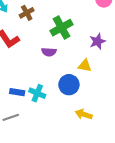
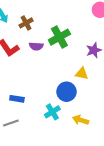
purple semicircle: (49, 52) -> (36, 46), moved
cyan cross: (37, 93) -> (52, 112), moved, turned 35

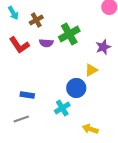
yellow triangle: (82, 73) -> (91, 70), turned -40
yellow arrow: (81, 120) -> (90, 129), moved

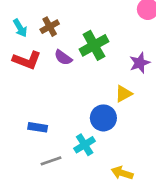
cyan arrow: (13, 13) -> (20, 28), moved
purple semicircle: (46, 43) -> (63, 58), turned 32
red L-shape: (19, 45) -> (27, 60), turned -35
gray line: (21, 119) -> (51, 161), moved

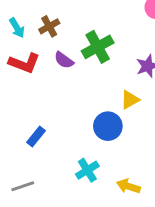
blue rectangle: (38, 127) -> (36, 136), turned -60
cyan cross: (85, 145) -> (87, 170), moved
gray line: (51, 161) -> (23, 186), moved

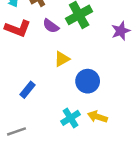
yellow triangle: (130, 100) -> (62, 59), moved
yellow arrow: (128, 186) -> (97, 117), moved

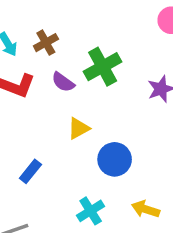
yellow arrow: (97, 117) -> (145, 209), moved

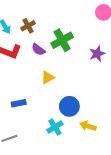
blue circle: (115, 159) -> (69, 106), moved
blue rectangle: (30, 171) -> (19, 103), turned 40

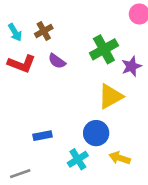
green cross: (62, 40) -> (104, 49), moved
yellow triangle: (48, 77) -> (110, 96), moved, size x1.5
blue rectangle: (19, 103) -> (42, 136), moved

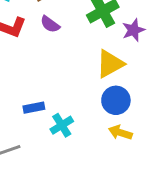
blue circle: (96, 133) -> (116, 100), moved
cyan cross: (78, 159) -> (62, 125), moved

